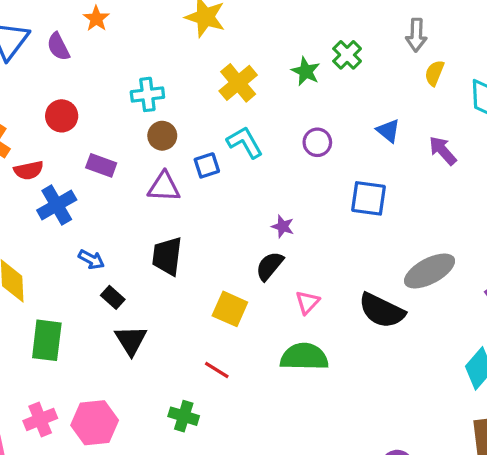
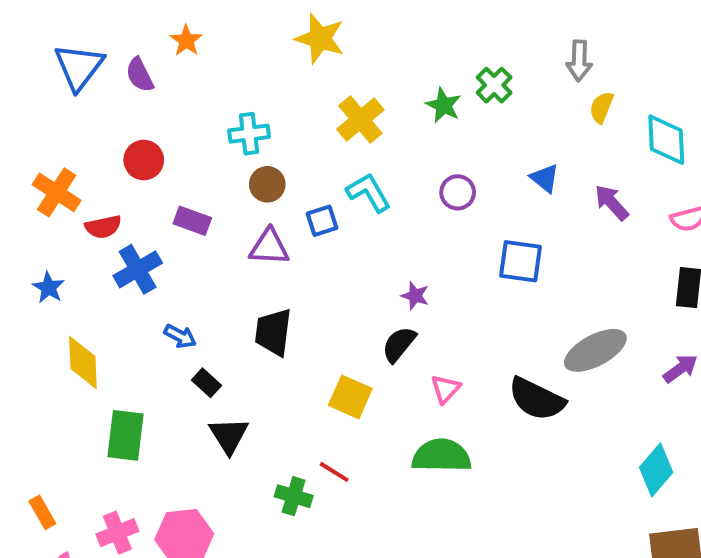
green cross: (184, 416) -> (294, 496), moved

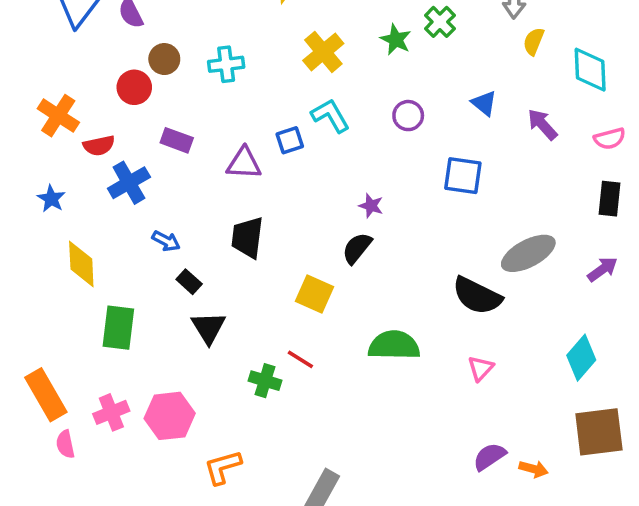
brown circle: (267, 184) -> (164, 59), moved
pink triangle: (445, 389) -> (481, 368), moved
orange rectangle: (42, 512) -> (46, 395), size x1.8

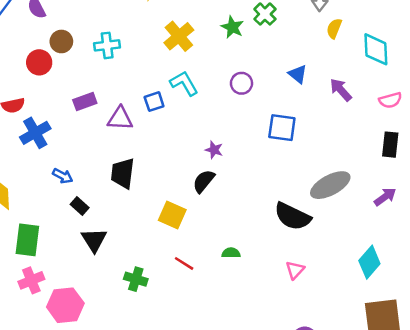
purple rectangle: (177, 140) -> (85, 102), moved, turned -40
green semicircle: (394, 345) -> (231, 253), size x0.5
red line: (300, 359) -> (184, 263), moved
pink cross: (111, 412) -> (31, 280), moved

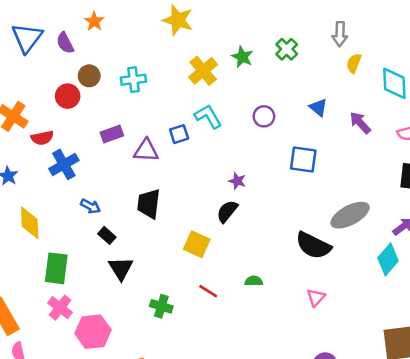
green star: (232, 27) -> (242, 57), moved
cyan diamond: (369, 262) -> (388, 259), moved
pink cross: (31, 280) -> (60, 308), turned -30

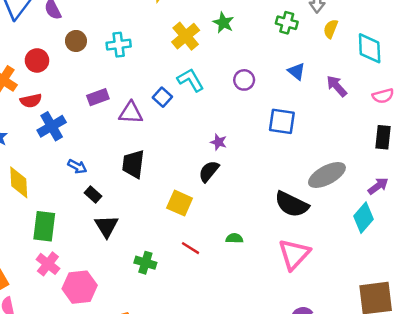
green cross: (287, 49) -> (287, 23), moved, turned -30
red circle: (68, 96) -> (37, 60), moved
blue square: (179, 134) -> (162, 97), turned -30
pink triangle: (316, 297) -> (294, 254), size x1.8

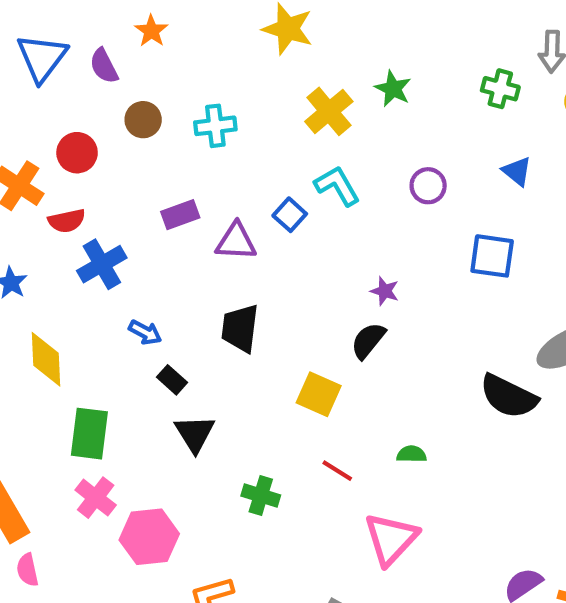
pink triangle: (294, 254) -> (391, 539), moved

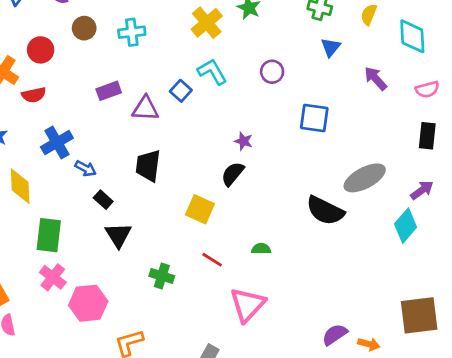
blue triangle: (517, 171) -> (331, 47), moved, turned 30
blue cross: (102, 264) -> (57, 143), moved

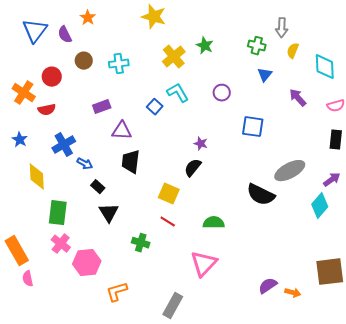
purple triangle: (145, 108) -> (122, 131), moved
green semicircle: (261, 249) -> (214, 223), size x1.5
red line: (212, 260) -> (168, 222), moved

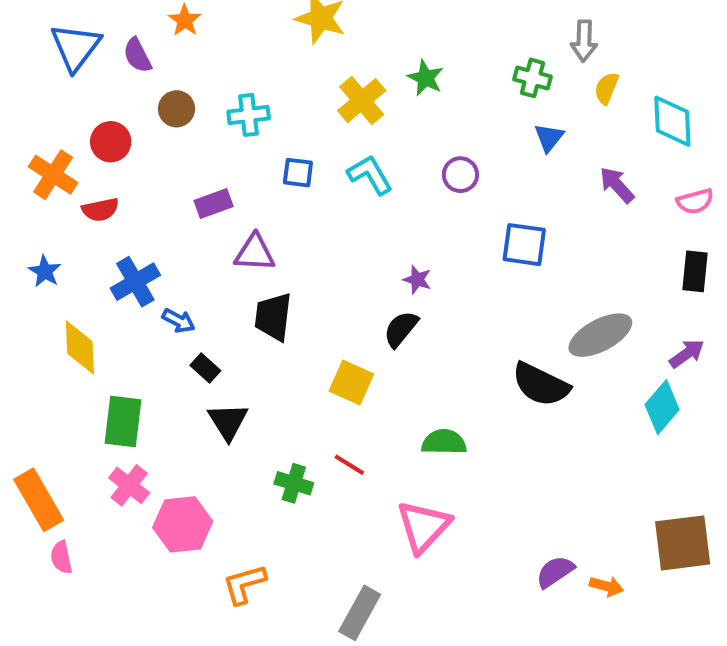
blue square: (155, 107) -> (298, 173), moved, turned -35
red line: (168, 222) -> (349, 465), moved

